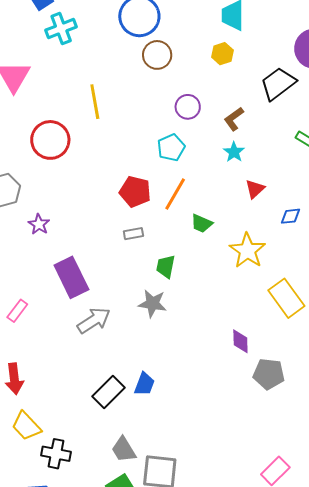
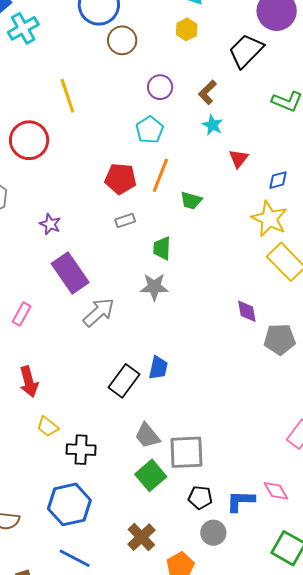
purple star: (39, 224) -> (50, 224), moved
yellow star: (247, 251) -> (269, 219), moved
yellow trapezoid: (26, 426) -> (48, 427), size x0.7

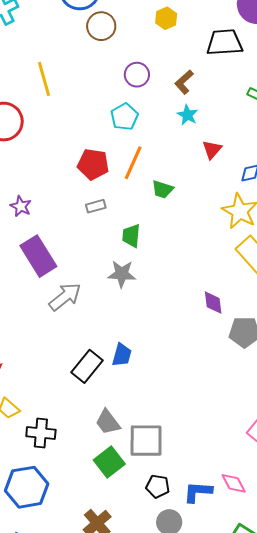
black trapezoid: (246, 51) -> (224, 42), turned 39

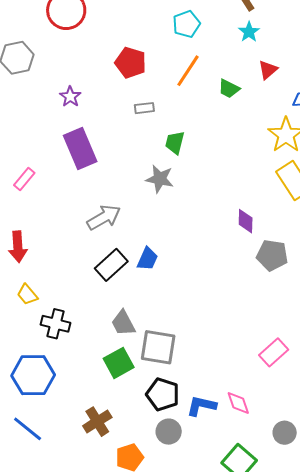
red pentagon: (93, 164) -> (131, 63), moved
green trapezoid: (163, 189) -> (229, 89), moved
gray arrow: (65, 297) -> (104, 217), moved
black pentagon: (158, 486) -> (163, 394), size x1.4

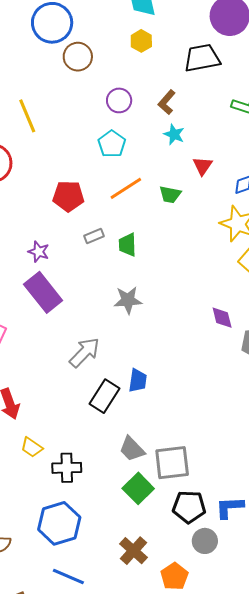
orange line: (188, 71) -> (126, 188), turned 40
purple star: (70, 97) -> (39, 252), moved
green trapezoid: (175, 143) -> (127, 245), moved

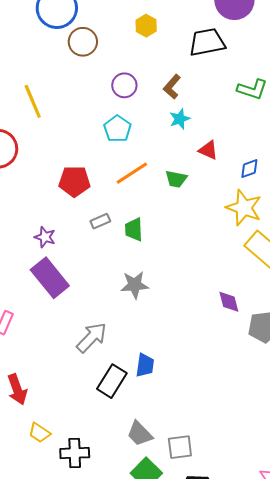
cyan star: (174, 134) -> (180, 119), turned 30
red triangle: (203, 166) -> (208, 150), turned -40
gray square: (172, 463) -> (180, 447), size x0.7

